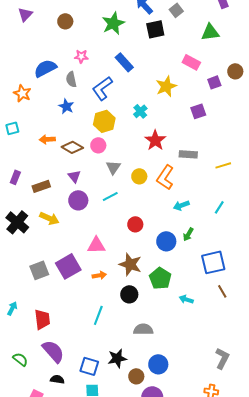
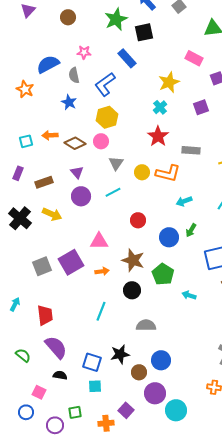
black square: (155, 29) -> (144, 32), moved
cyan cross: (140, 111) -> (160, 107), moved
cyan square: (12, 128) -> (26, 141), moved
orange L-shape: (165, 177) -> (168, 173), turned -110

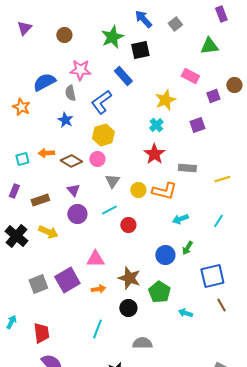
pink star: (84, 52) -> (80, 70), size x1.5
red circle: (138, 220) -> (128, 225), moved

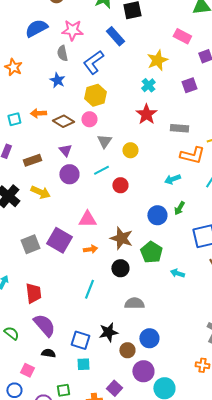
blue semicircle: (44, 82) -> (36, 28), moved
orange L-shape: (164, 191) -> (192, 155), moved
purple square: (67, 280) -> (59, 240), turned -30

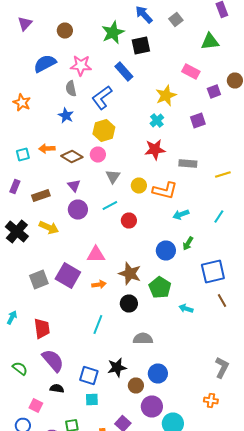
red star: (146, 114) -> (155, 150), turned 30
orange L-shape: (192, 155) -> (165, 190), moved

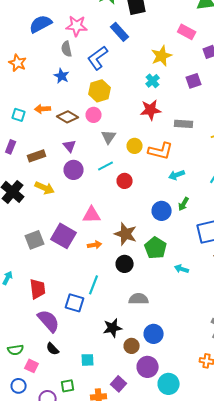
cyan square: (23, 154) -> (19, 115), turned 32
green semicircle: (20, 368) -> (16, 350), moved, turned 133
blue square: (89, 376) -> (75, 303), moved
black semicircle: (57, 388) -> (53, 349), turned -144

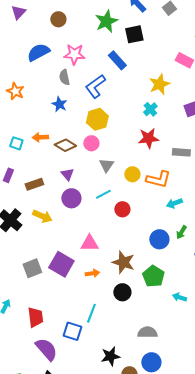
gray semicircle: (139, 299) -> (147, 332), moved

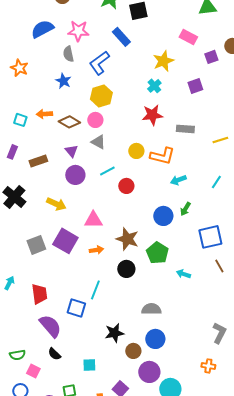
gray triangle: (106, 165) -> (98, 142), moved, turned -35
yellow arrow: (42, 216) -> (56, 204), moved

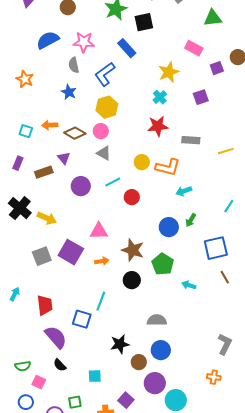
purple triangle: (71, 151) -> (64, 158), moved
cyan line: (216, 182) -> (229, 206), moved
yellow arrow: (56, 204) -> (47, 218), moved

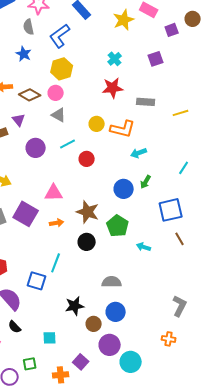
yellow star: (169, 72) -> (124, 20), moved

